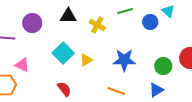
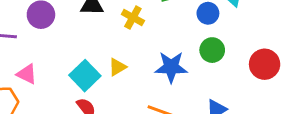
cyan square: (63, 53) -> (85, 76), moved
green circle: (163, 66) -> (212, 50), moved

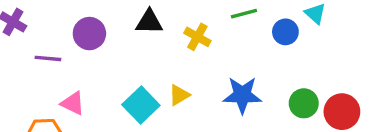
green circle: (212, 50) -> (304, 103), moved
red circle: (265, 64) -> (342, 112), moved

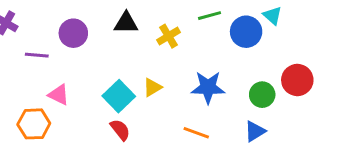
blue circle: (285, 32) -> (246, 32), size x1.4
yellow cross: (197, 37) -> (168, 36), turned 30
red circle: (342, 112) -> (297, 80), moved

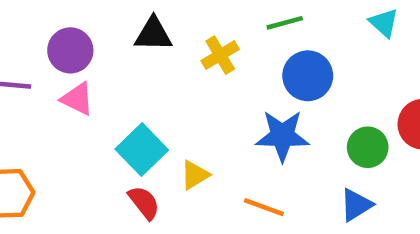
blue circle: (246, 32) -> (308, 76), moved
yellow triangle: (152, 87) -> (195, 175), moved
pink triangle: (59, 95) -> (77, 99), moved

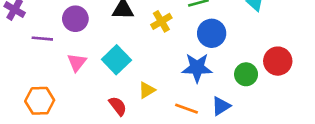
pink triangle: (77, 99) -> (77, 62), moved, turned 42
cyan square: (142, 150) -> (116, 60), moved
blue triangle: (356, 205) -> (221, 106), moved

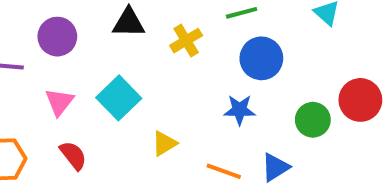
blue star: (197, 68) -> (240, 110), size x0.7
red semicircle: (118, 106) -> (73, 155), moved

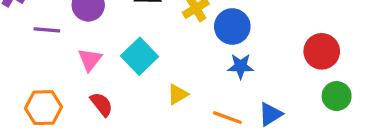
blue circle: (261, 58) -> (232, 26), moved
red circle: (360, 100) -> (322, 51), moved
green circle: (313, 120) -> (337, 96), moved

